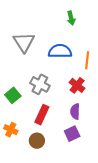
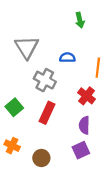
blue semicircle: (60, 51) -> (67, 57), size x0.6
gray cross: (40, 84) -> (45, 80), moved
red rectangle: (42, 115) -> (47, 113), moved

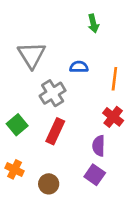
gray cross: (45, 80) -> (53, 93), turned 30
red cross: (87, 96) -> (113, 117), moved
purple square: (81, 150) -> (95, 175), turned -30

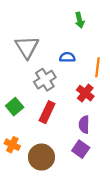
red cross: (113, 117) -> (85, 93), moved
brown circle: (49, 184) -> (41, 157), size x1.5

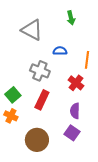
gray triangle: (27, 47) -> (32, 30), moved, turned -30
gray cross: (45, 80) -> (40, 71), turned -36
orange cross: (12, 145) -> (11, 116), moved

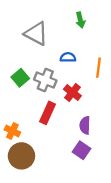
red cross: (76, 83) -> (72, 92), moved
green square: (13, 95) -> (20, 78), moved
brown circle: (37, 140) -> (21, 156), moved

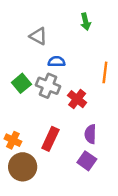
gray triangle: (36, 34) -> (38, 36), size x0.7
blue semicircle: (68, 57) -> (57, 62), moved
red rectangle: (48, 113) -> (50, 139), moved

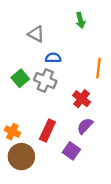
red cross: (77, 99) -> (82, 99), moved
purple semicircle: (90, 134) -> (85, 126), turned 42
purple square: (87, 161) -> (71, 151), moved

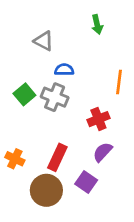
red cross: (82, 99) -> (98, 119), turned 30
brown circle: (21, 157) -> (46, 190), moved

